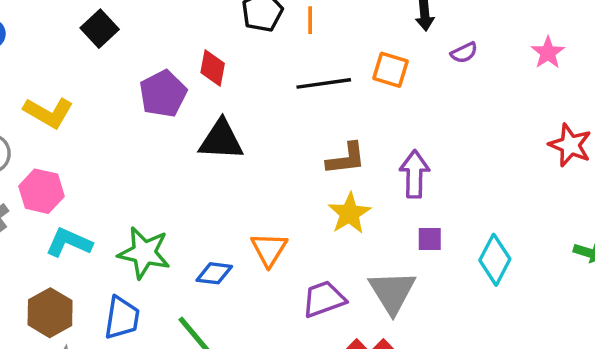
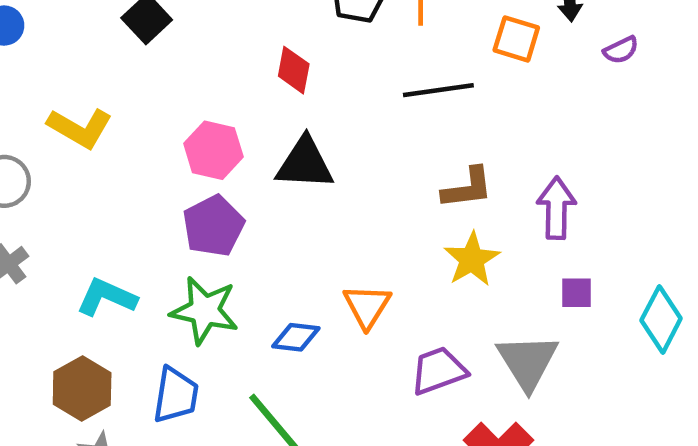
orange square: (390, 70) -> (516, 39), moved
purple pentagon: (163, 94) -> (213, 226), moved
pink hexagon: (41, 191) -> (213, 150), moved

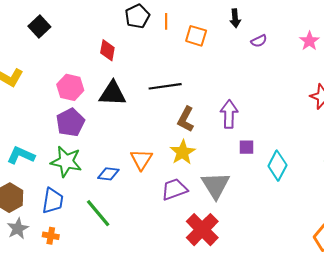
orange square: (516, 39) -> (196, 36), moved
black line: (438, 90) -> (165, 86), moved
brown L-shape: (467, 188) -> (186, 119), moved, turned 125
yellow star: (472, 259) -> (183, 152), moved
purple square: (576, 293) -> (247, 147), moved

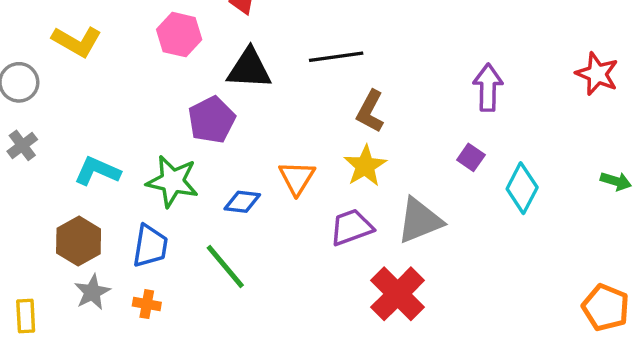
pink hexagon: (70, 87) -> (179, 35), moved
purple arrow: (229, 114) -> (488, 87), moved
purple pentagon: (70, 122) -> (212, 120), moved
purple square: (247, 147) -> (471, 157), turned 35
gray triangle: (216, 185) -> (420, 220), turned 40

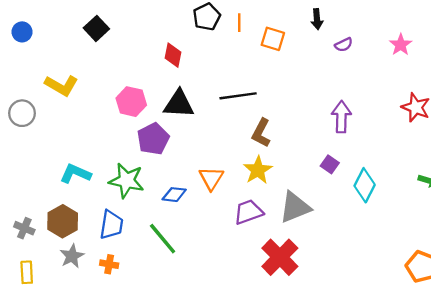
pink hexagon: (179, 35) -> (131, 102), moved
gray cross: (22, 145) -> (24, 228), moved, turned -30

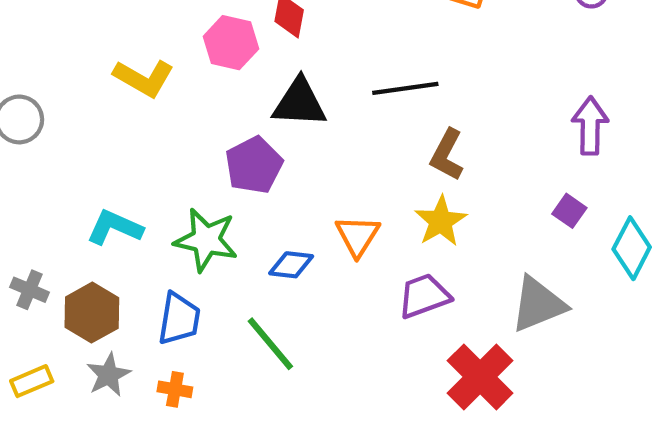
yellow L-shape: (61, 85) -> (144, 78), moved
pink hexagon: (131, 102) -> (231, 43), moved
gray triangle: (295, 207) -> (538, 304), moved
gray cross: (24, 228) -> (30, 290), moved
yellow rectangle: (27, 272) -> (32, 381), moved, turned 70

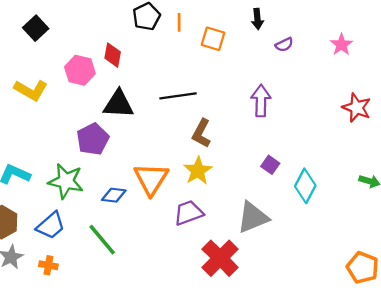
purple arrow: (590, 126) -> (261, 101), moved
orange triangle: (358, 236) -> (151, 179), size x1.4
blue trapezoid: (179, 319) -> (51, 226), turned 40

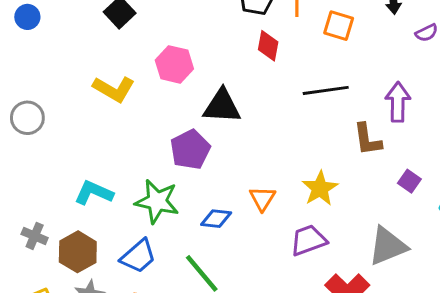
red diamond: (113, 55) -> (268, 46), moved
black line: (178, 96) -> (326, 90), moved
brown L-shape: (201, 133) -> (367, 139), moved, turned -36
orange triangle: (151, 179) -> (262, 198), size x0.6

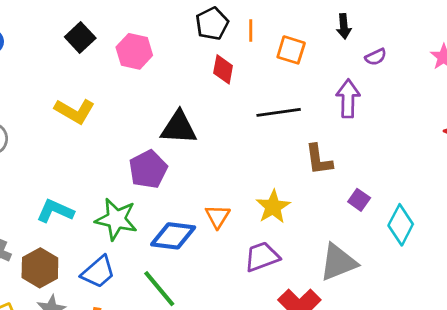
pink hexagon: (174, 64) -> (134, 51), moved
purple arrow: (398, 102) -> (348, 99), moved
blue diamond: (216, 219) -> (173, 236), size x1.5

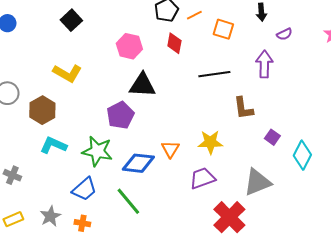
orange line: (251, 31) -> (194, 15), turned 63
pink hexagon: (134, 51) -> (129, 46), moved
yellow star: (273, 207) -> (210, 142), turned 30
brown hexagon: (40, 268) -> (42, 110), moved

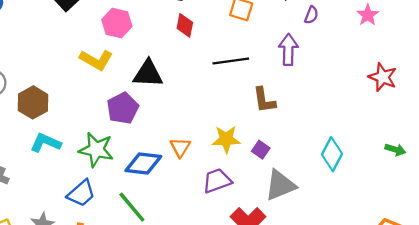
purple semicircle: (284, 34) -> (311, 15), turned -42
pink hexagon: (129, 46) -> (117, 23), moved
yellow L-shape: (67, 73) -> (96, 60), moved
purple square: (272, 137) -> (261, 150), moved

